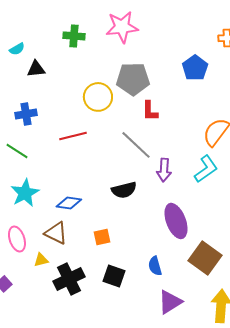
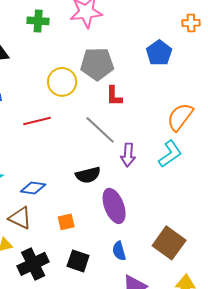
purple ellipse: (176, 221) -> (114, 206), moved

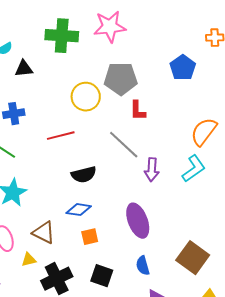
green cross: (38, 21) -> (62, 36), size x1.5
black semicircle: (88, 175) -> (84, 175), moved
blue diamond: (33, 188) -> (79, 210), moved

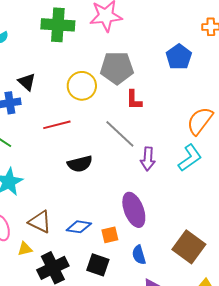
black triangle: (24, 69) -> (27, 82), moved, turned 48
blue diamond: (79, 210) -> (79, 227), moved
orange square: (90, 237) -> (110, 235), moved

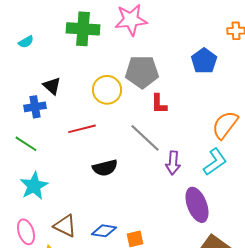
purple ellipse: (134, 210) -> (197, 205), moved

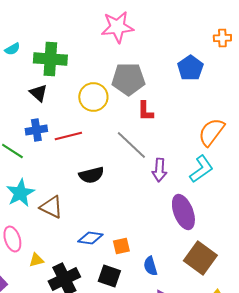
green cross: (83, 29) -> (50, 59), moved
blue cross: (35, 107) -> (36, 130), moved
brown triangle: (65, 226) -> (51, 207), moved

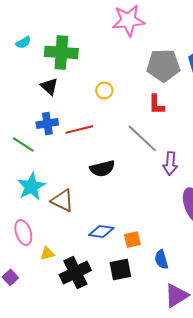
gray pentagon: (128, 79) -> (163, 65), moved
yellow circle: (93, 97) -> (104, 90), size x0.6
black square: (109, 276) -> (120, 269), turned -30

